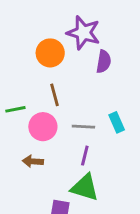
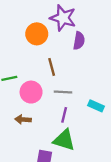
brown line: (54, 95) -> (52, 67), moved
cyan rectangle: (117, 122) -> (96, 106), moved, turned -42

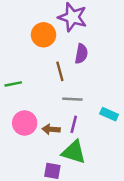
purple semicircle: (79, 41) -> (81, 54), moved
pink circle: (31, 92) -> (25, 123), moved
brown arrow: (23, 119) -> (51, 129), moved

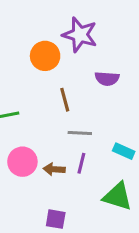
purple semicircle: (81, 54) -> (107, 79), moved, turned 84
green triangle: (74, 152) -> (118, 196), moved

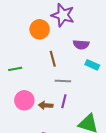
cyan rectangle: (124, 151) -> (92, 65), moved

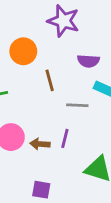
orange circle: (40, 29) -> (23, 51), moved
gray line: (63, 81) -> (77, 105), moved

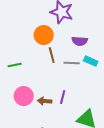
orange circle: (23, 51) -> (44, 35), moved
gray line: (77, 105) -> (72, 63), moved

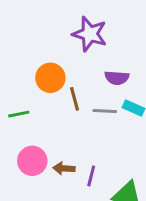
orange circle: (44, 35) -> (50, 78), moved
purple line: (63, 97) -> (91, 176), moved

